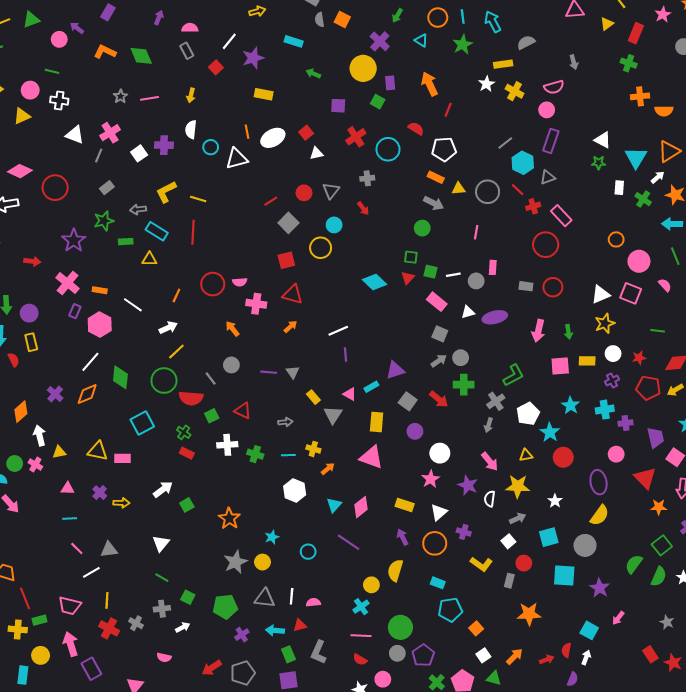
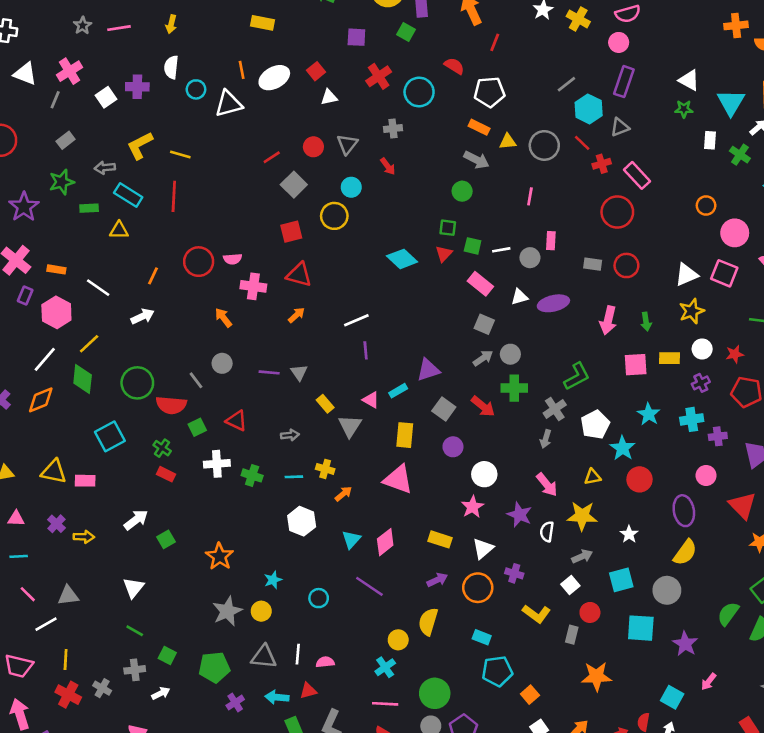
yellow line: (176, 351) -> (89, 344), moved
purple arrow: (403, 537) -> (437, 580), turned 91

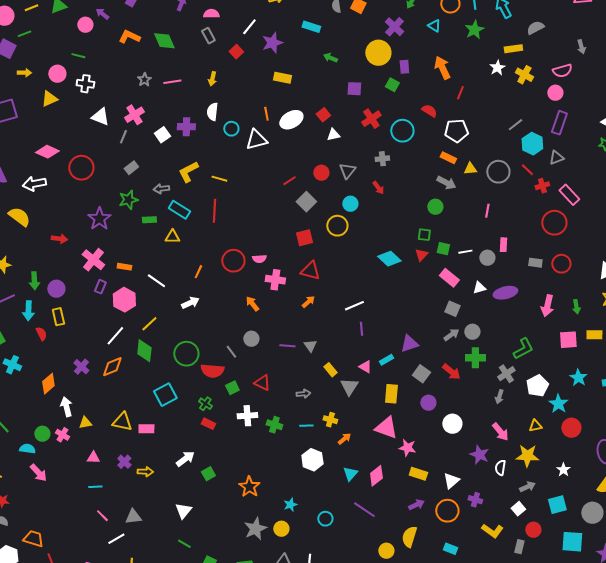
pink star: (473, 507) -> (407, 448), moved, turned -30

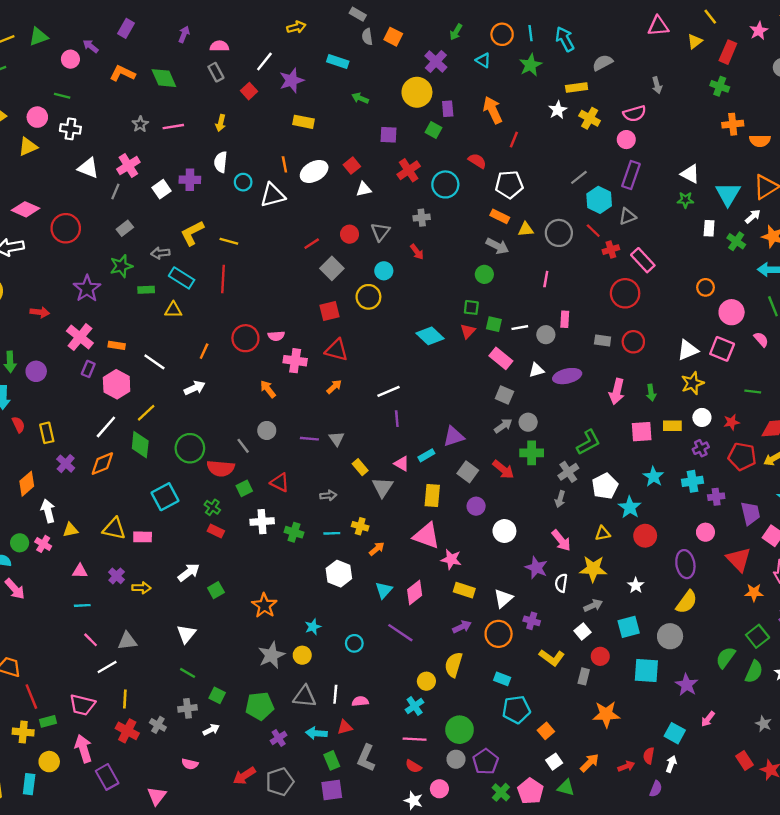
yellow rectangle: (58, 317) -> (47, 433), moved

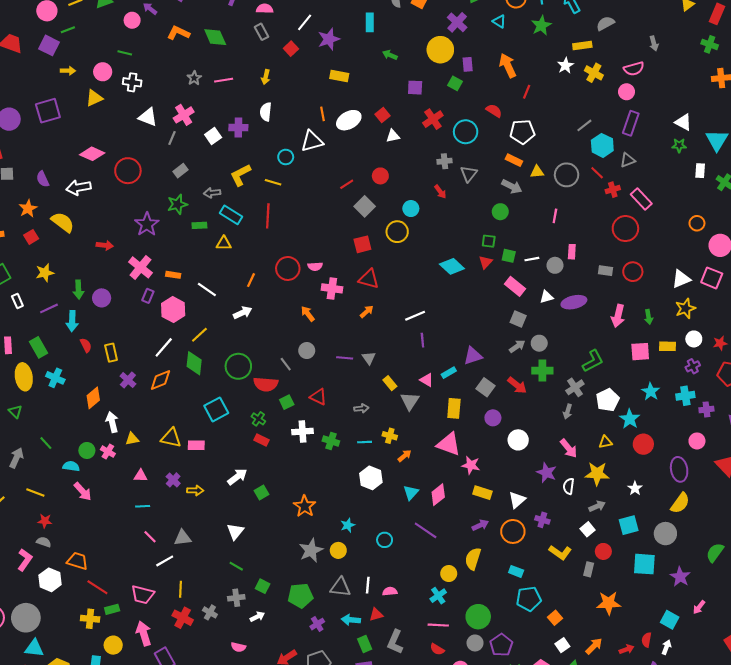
cyan rectangle: (338, 61) -> (370, 22), turned 72
cyan circle: (243, 182) -> (286, 157), moved
gray triangle: (380, 232) -> (469, 174), moved
red line: (31, 697) -> (97, 587), turned -35

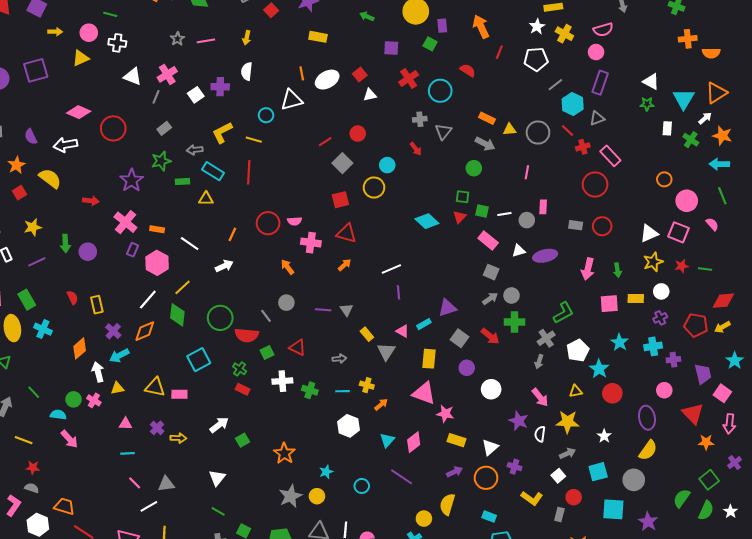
white pentagon: (522, 132) -> (536, 59), moved
cyan arrow: (72, 321) -> (119, 356), moved, turned 60
red star: (720, 343) -> (682, 266), moved

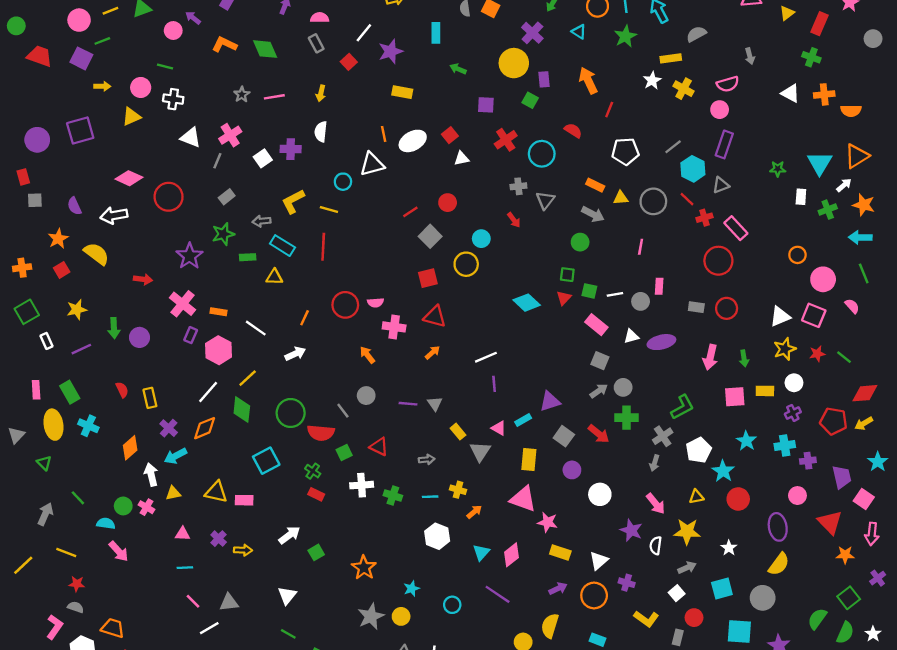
white pentagon: (536, 59) -> (625, 151), moved
white triangle: (651, 82) -> (790, 93), moved
green cross: (691, 140) -> (828, 210), turned 35
green line: (705, 269) -> (844, 357), turned 32

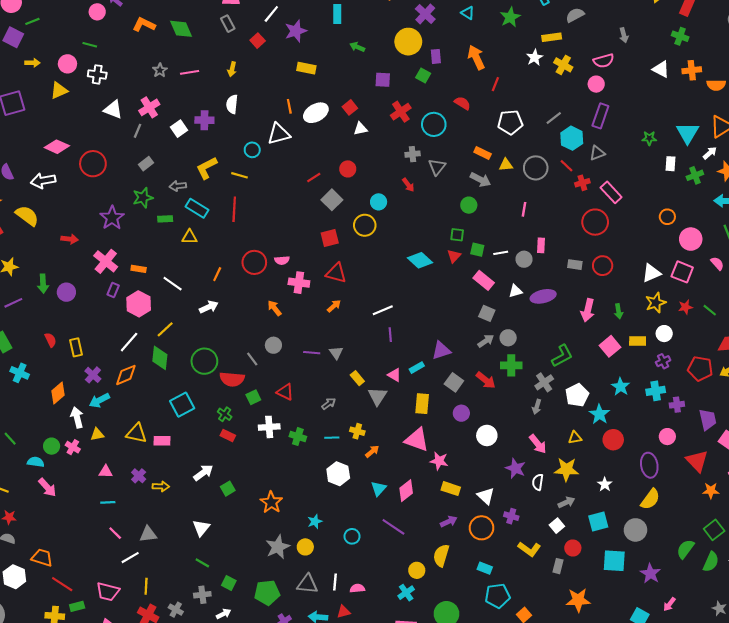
pink square: (735, 397) -> (610, 346), turned -36
gray arrow: (427, 459) -> (329, 404), turned -32
white triangle: (599, 561) -> (486, 496), turned -36

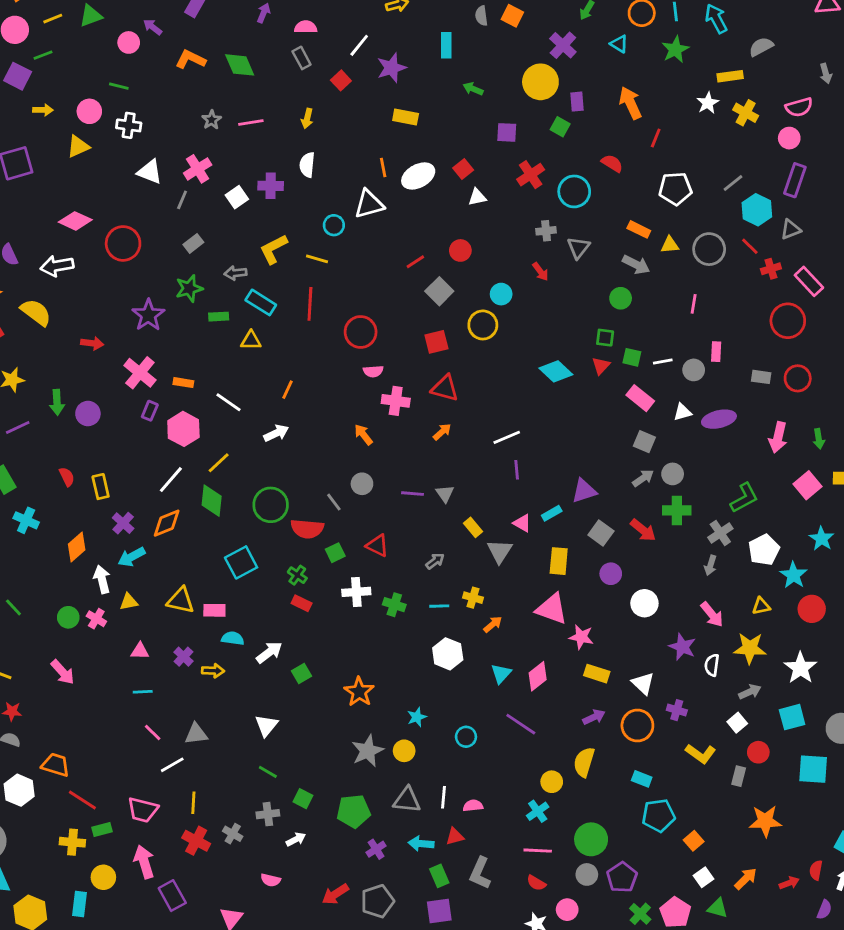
red circle: (254, 262) -> (361, 332), moved
cyan semicircle: (36, 462) -> (233, 638), moved
white star: (605, 484) -> (800, 668), size x1.6

